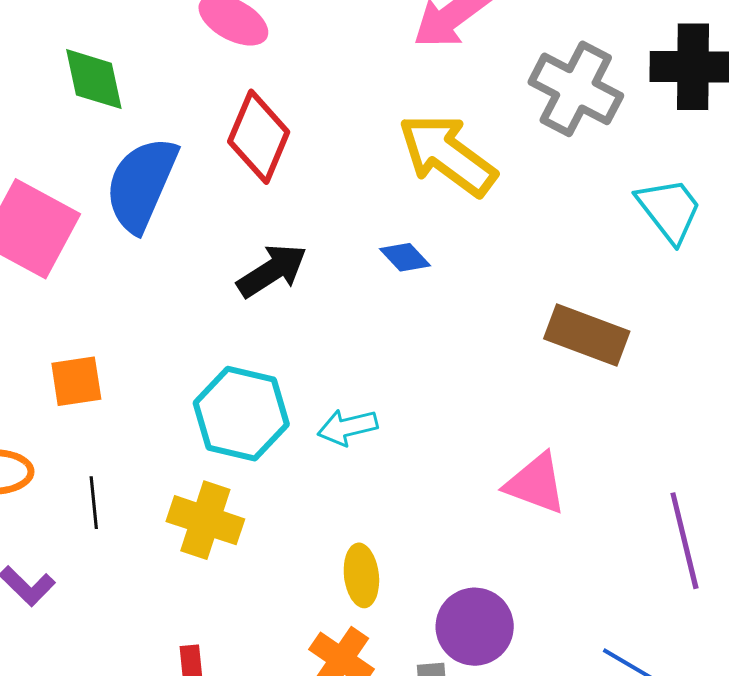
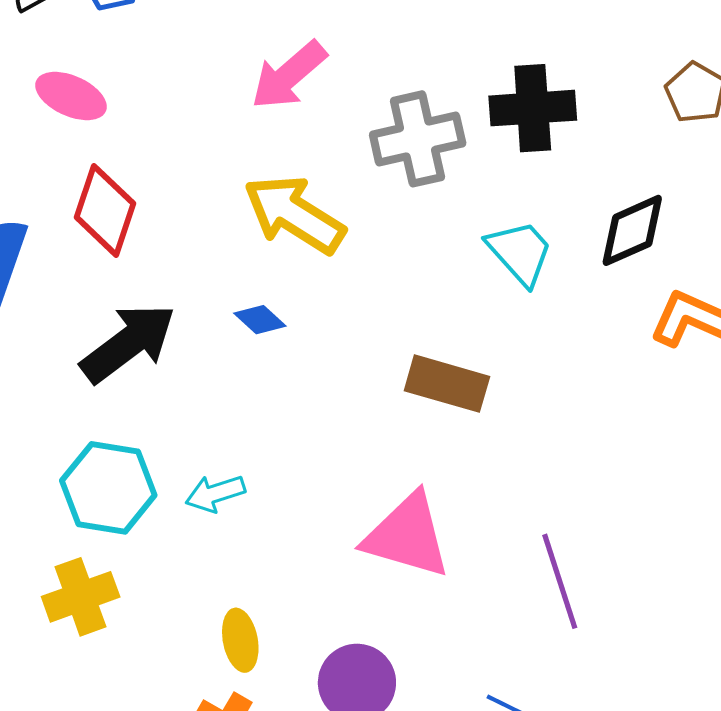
gray cross: (576, 89) -> (418, 139), turned -36
black arrow: (272, 271) -> (128, 343), size x1.4
pink triangle: (536, 484) -> (407, 536), size x1.4
yellow cross: (205, 520) -> (81, 597), turned -34

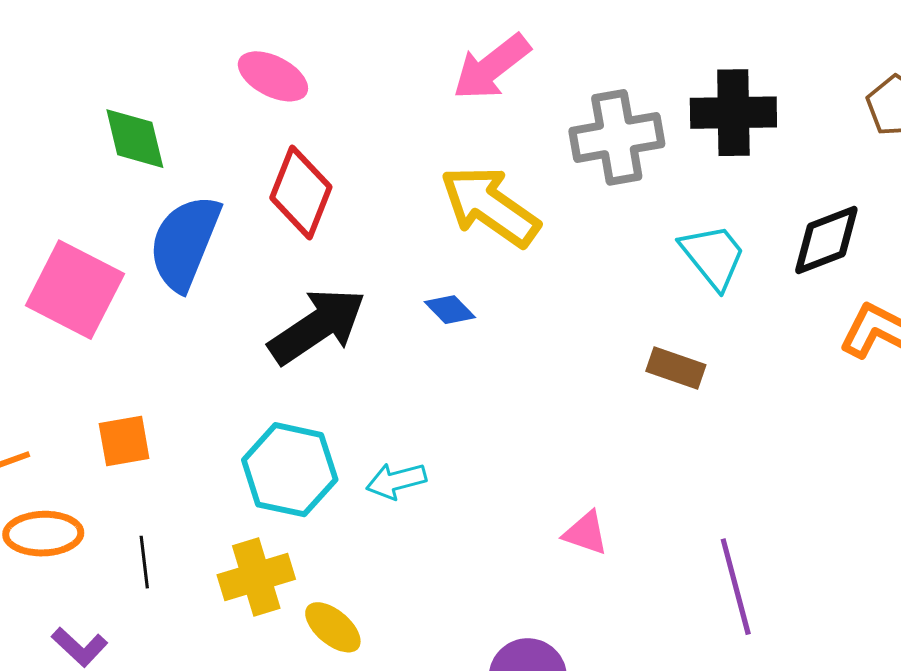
brown rectangle: (447, 384) -> (676, 368), moved, size x0.7
pink triangle: (407, 536) -> (586, 533), size x0.5
yellow ellipse: (240, 640) -> (333, 627), moved, turned -42

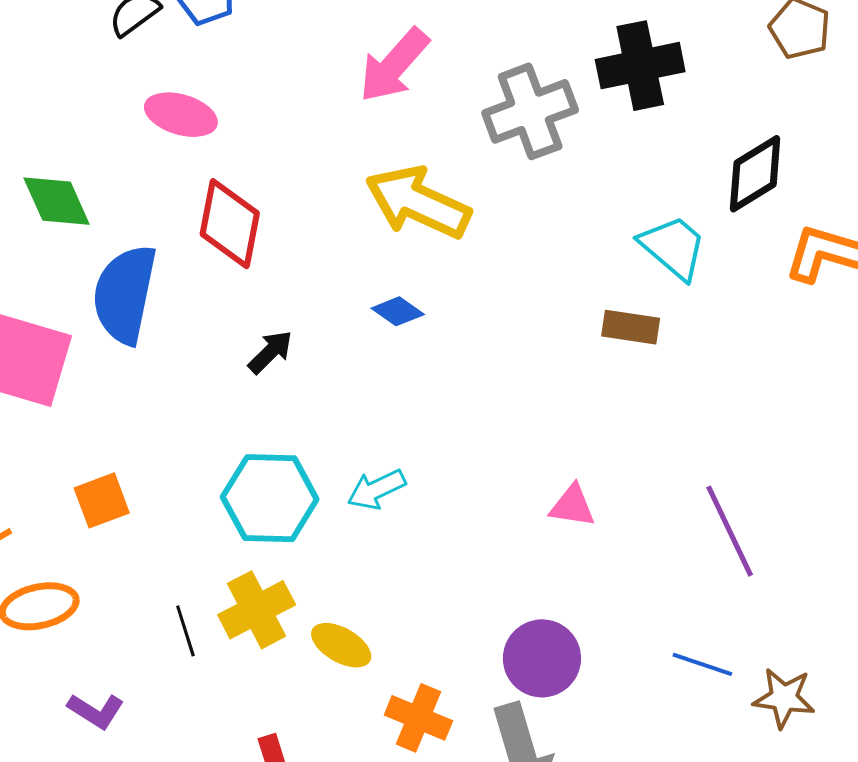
cyan trapezoid: (713, 256) -> (673, 247), moved
black arrow: (317, 326) -> (270, 352), size x0.5
black line: (144, 562) -> (185, 631), moved

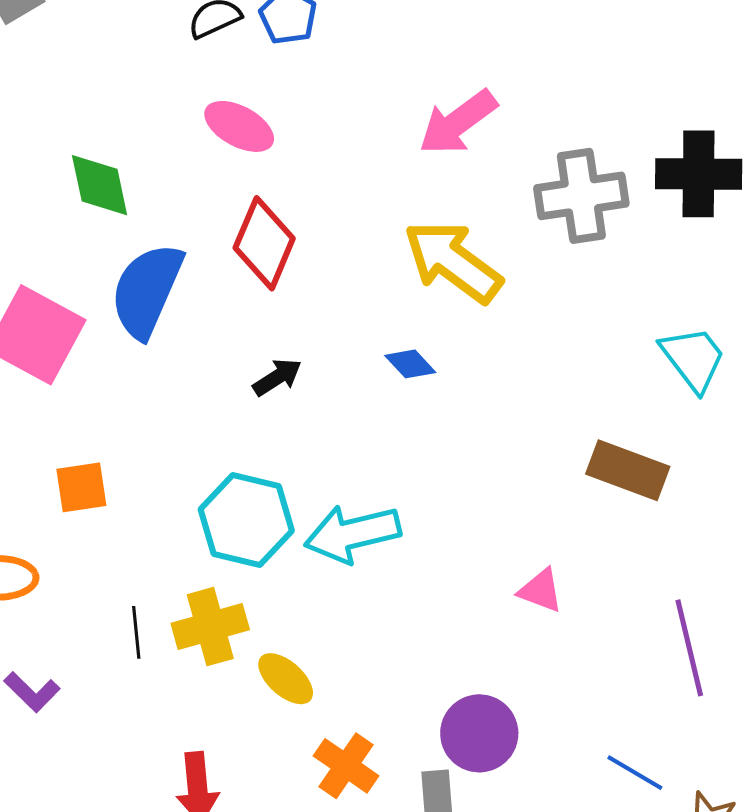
brown rectangle: (631, 327) -> (628, 470), moved, size x1.4
cyan arrow: (376, 489) -> (352, 534), size x1.6

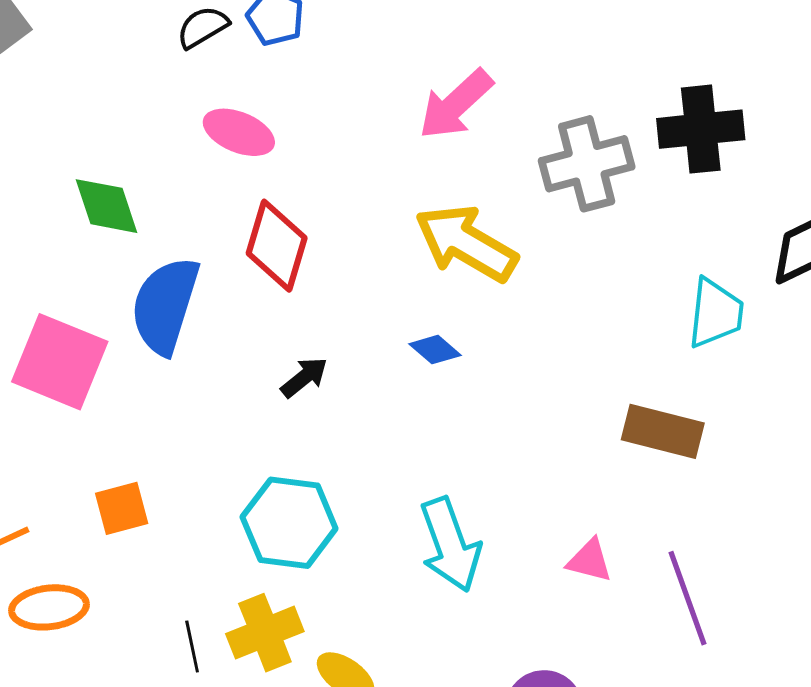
cyan trapezoid: (693, 359) -> (715, 313), turned 50
cyan arrow: (352, 534) -> (450, 545), moved, turned -90
purple line: (689, 648) -> (688, 598), moved

